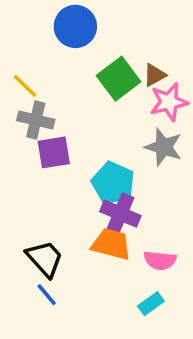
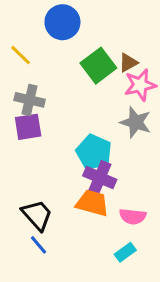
yellow line: (25, 86) -> (21, 55), moved
purple square: (54, 152) -> (28, 127), moved

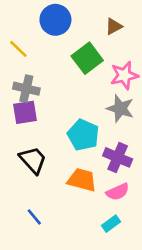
brown triangle: (128, 63) -> (114, 26), moved
purple cross: (100, 178) -> (118, 157), moved
black trapezoid: (37, 215) -> (33, 160), moved
pink semicircle: (133, 216) -> (118, 192), turned -30

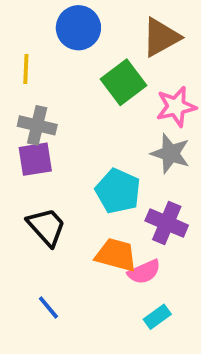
brown triangle: (114, 26) -> (161, 37), size x1.6
yellow line: (18, 49) -> (26, 69), turned 48
pink semicircle: (118, 192) -> (144, 272), moved

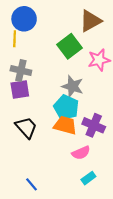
blue circle: (78, 28) -> (24, 19), moved
gray star: (170, 154) -> (73, 86), moved
orange trapezoid: (116, 255) -> (65, 125), moved
blue line: (48, 307) -> (31, 184), moved

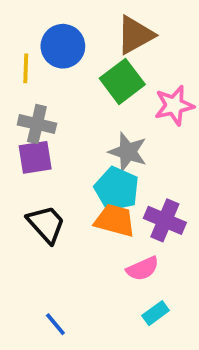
blue circle: (24, 19) -> (63, 46), moved
brown triangle: (91, 21) -> (135, 35), moved

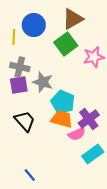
gray star: (128, 152) -> (43, 82), moved
purple cross: (165, 220) -> (89, 119), turned 30
pink semicircle: (143, 269) -> (77, 134), moved
cyan rectangle: (156, 313) -> (93, 154), moved, size x1.5

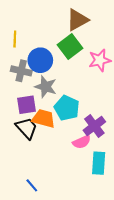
blue circle: (34, 25) -> (40, 60), moved
purple square: (19, 85) -> (27, 105), moved
orange trapezoid: (62, 119) -> (43, 119), moved
cyan rectangle: (93, 154) -> (99, 163), turned -50

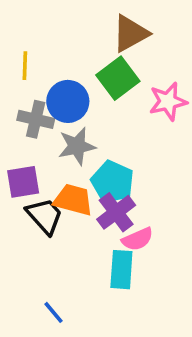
gray star: (46, 87) -> (77, 146), turned -30
purple square: (27, 105) -> (23, 182), moved
purple cross: (94, 126) -> (116, 212), moved
cyan rectangle: (99, 163) -> (121, 270), moved

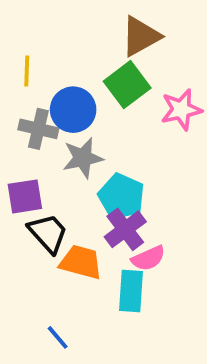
orange trapezoid: (73, 200) -> (81, 262), moved

